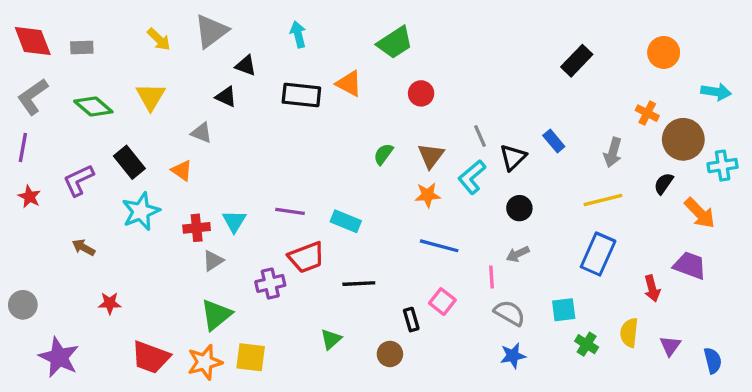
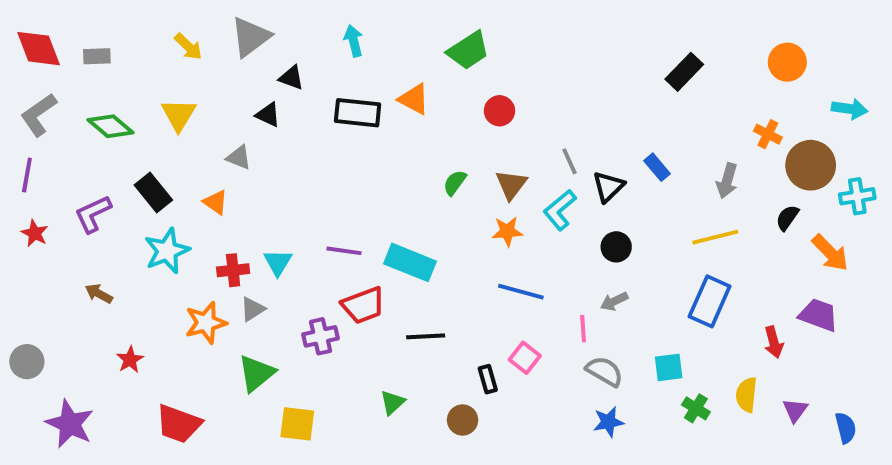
cyan rectangle: (346, 221) -> (410, 262), size x1.4
red star: (110, 303) -> (130, 360), turned -30
orange star: (205, 362) -> (206, 323), moved

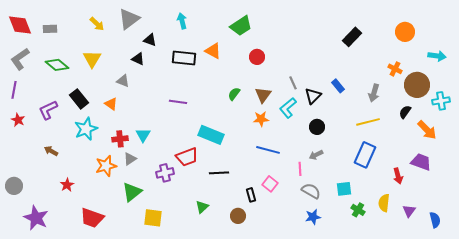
purple line: (344, 251) -> (178, 102), moved

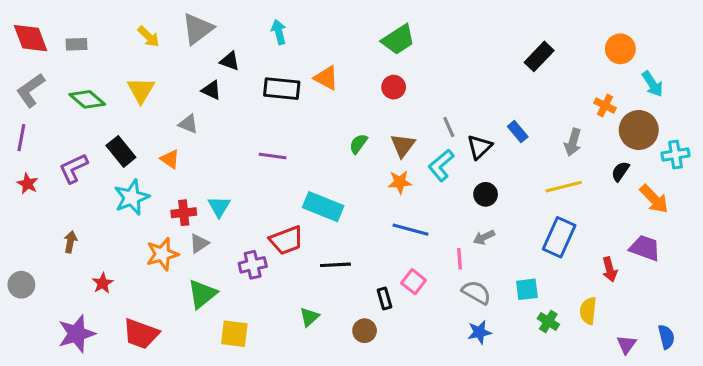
green trapezoid: (241, 26) -> (398, 40), moved
cyan arrow: (437, 56) -> (653, 84), moved, turned 48
brown arrow: (51, 151) -> (70, 242), moved, turned 72
purple triangle: (409, 211) -> (626, 344), moved
purple star: (36, 218) -> (77, 334), moved, turned 30

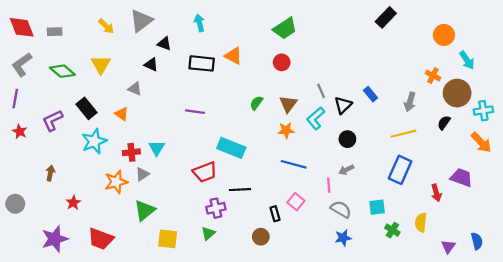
black rectangle: (539, 56) -> (386, 17), moved
orange arrow: (654, 199) -> (481, 142), moved
purple cross: (253, 265) -> (216, 208), moved
green triangle: (309, 317) -> (208, 233), moved

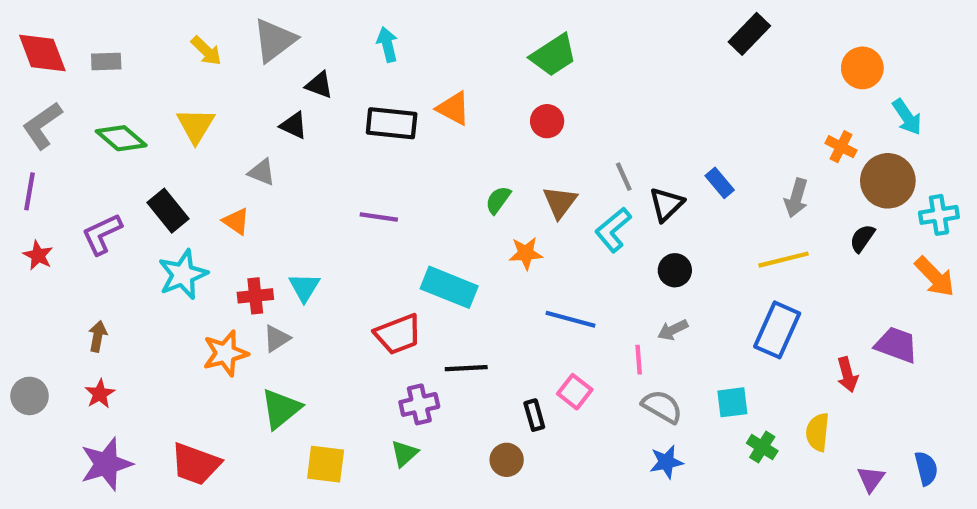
orange star: (286, 130) -> (526, 253), moved
red star: (73, 203) -> (100, 394), moved

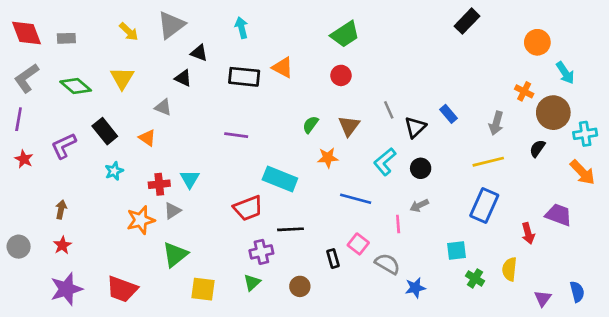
cyan L-shape: (613, 230) -> (385, 162), moved
cyan star: (183, 275) -> (114, 171), size x0.6
gray semicircle: (662, 407) -> (387, 264), moved
brown circle: (507, 460) -> (300, 286), moved

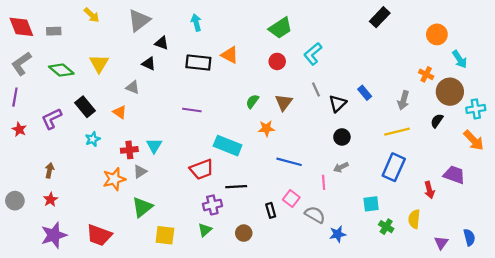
yellow arrow: (129, 32) -> (92, 15), moved
cyan L-shape: (385, 162) -> (313, 54), moved

